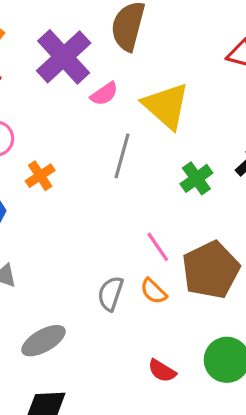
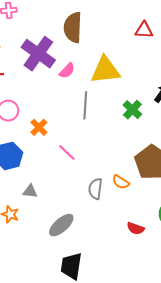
yellow triangle: (166, 106) -> (105, 70), turned -36
pink line: (158, 247) -> (67, 153), moved

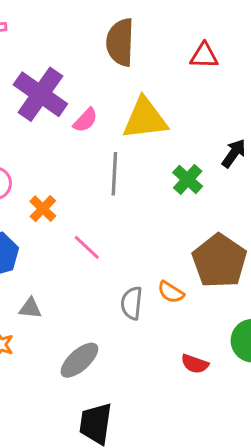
brown semicircle: (73, 27) -> (120, 42), moved

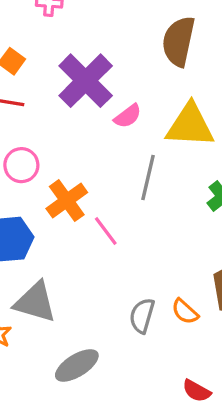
orange cross: (43, 209) -> (67, 201), size x1.4
pink line: (87, 247) -> (106, 231), moved
gray triangle: (30, 308) -> (35, 302), size x1.8

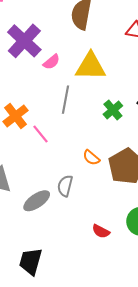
orange semicircle: (185, 312) -> (91, 158), moved
gray ellipse: (77, 365) -> (37, 201), moved

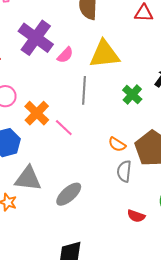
gray semicircle: (65, 186) -> (124, 171), moved

